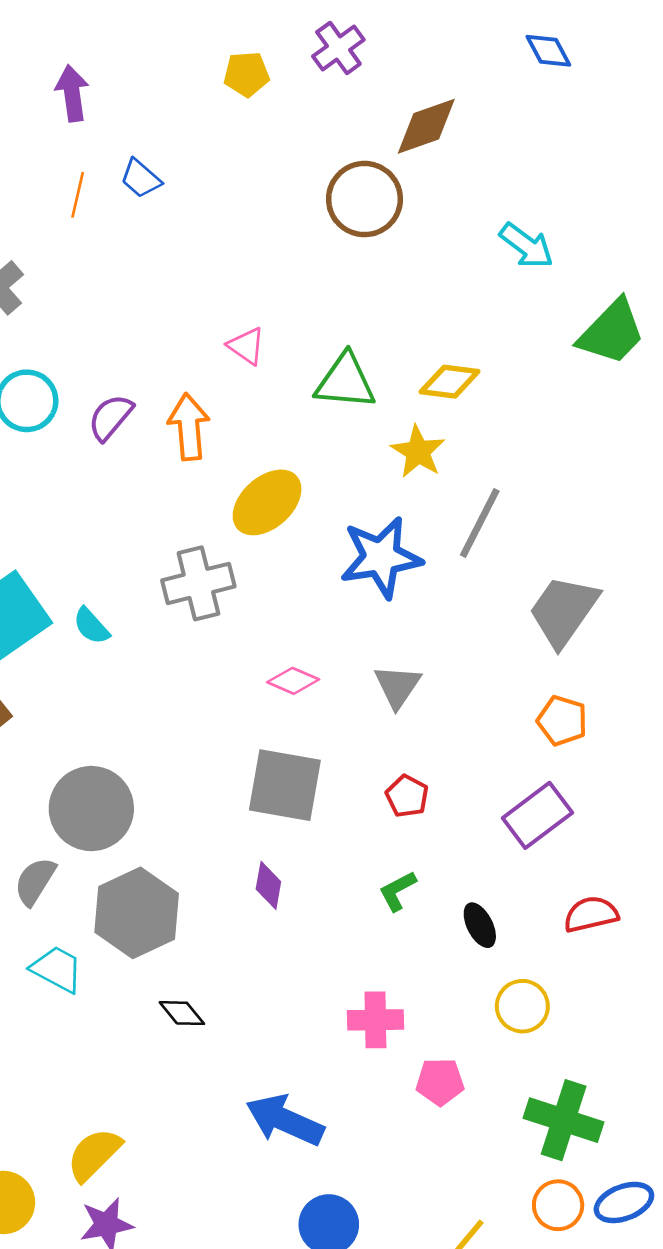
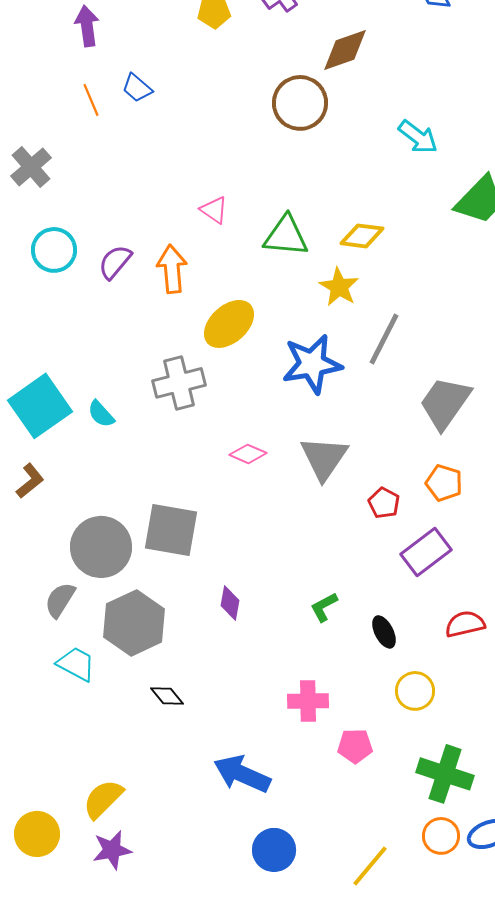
orange line: (78, 195) -> (91, 100), turned -36
gray triangle: (397, 686) -> (324, 458), size x1.4
gray square: (285, 785) -> (171, 530), moved
red pentagon: (407, 796) -> (384, 503), moved

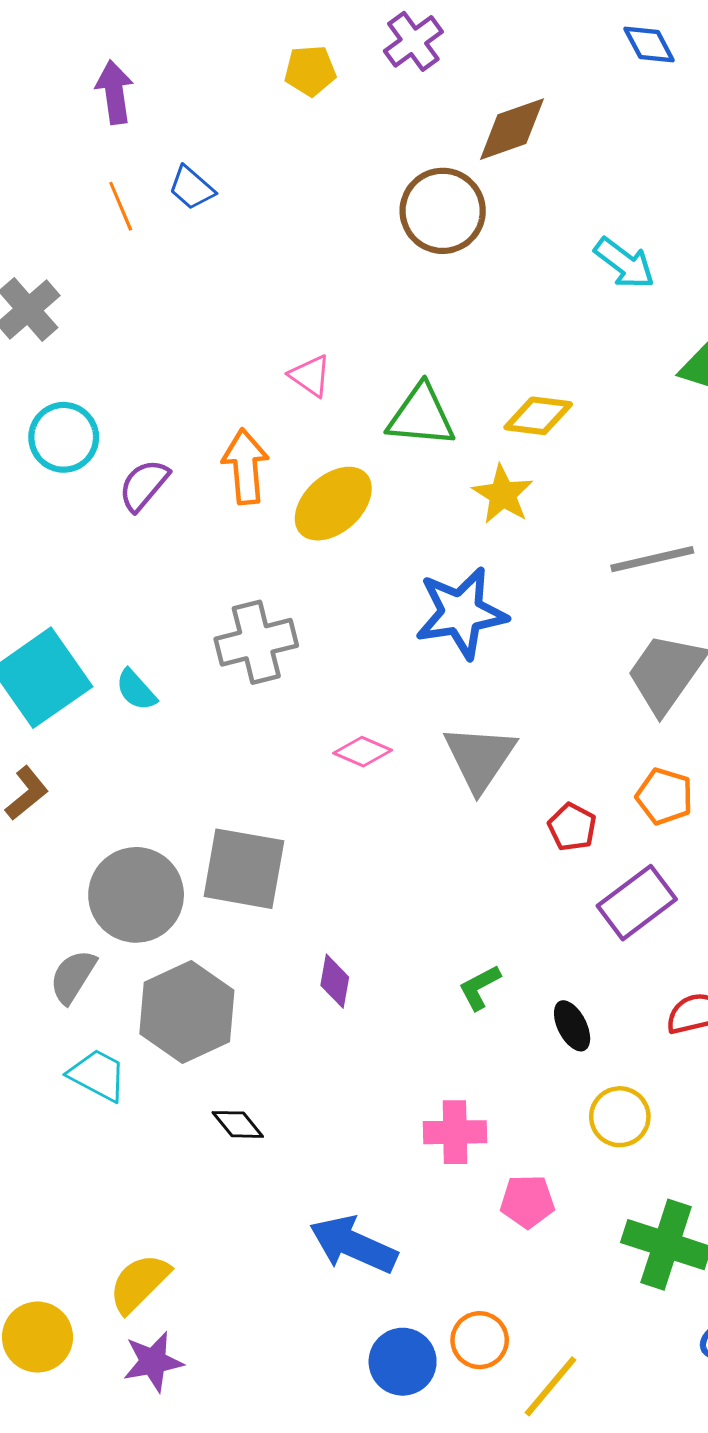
purple semicircle: (115, 262) -> (144, 485), moved
yellow ellipse: (229, 324) -> (333, 504), moved
gray line: (384, 339) -> (652, 559), moved, turned 50
orange circle: (441, 836) -> (480, 1340), moved

